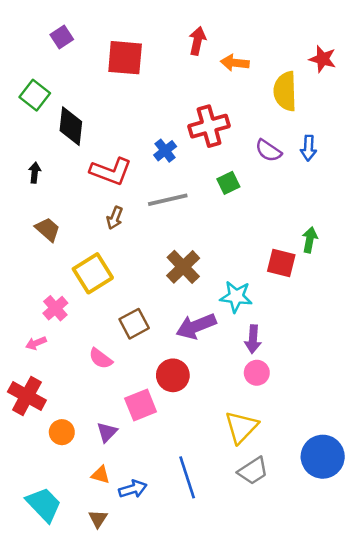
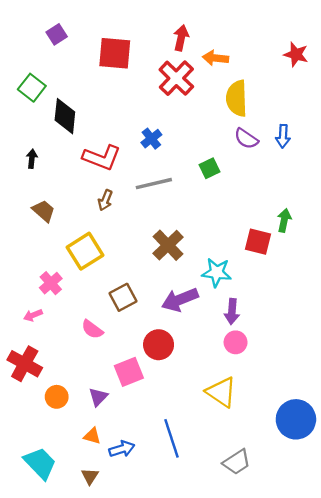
yellow semicircle: (285, 91) -> (237, 98), moved
red cross: (209, 126) -> (176, 78), moved, turned -30
yellow triangle: (241, 427) -> (221, 392), turned -40
gray trapezoid: (253, 471) -> (237, 462), moved

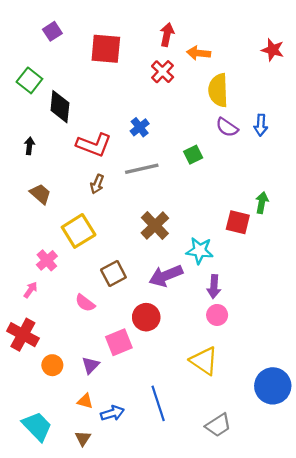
red cross: (176, 78) -> (163, 72), size x0.7
pink arrow: (33, 315) -> (31, 290), turned 147

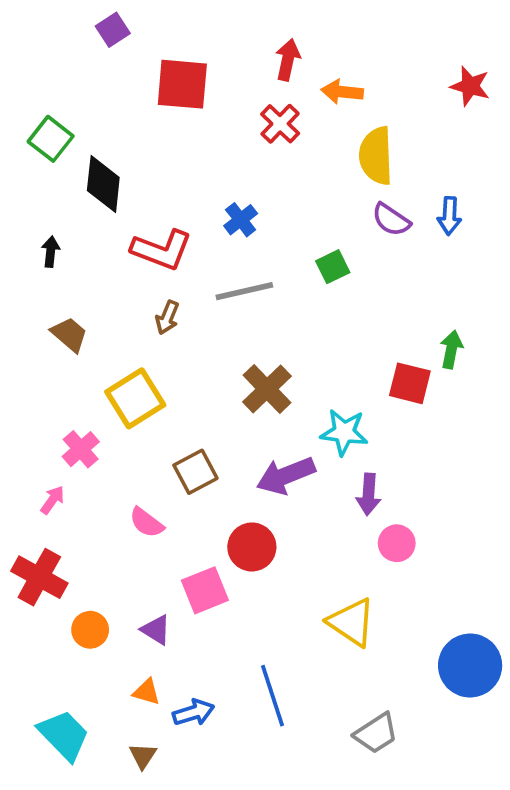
purple square: (52, 31) -> (113, 30), moved
pink circle: (217, 315) -> (397, 543), moved
purple triangle: (91, 365) -> (156, 630), turned -42

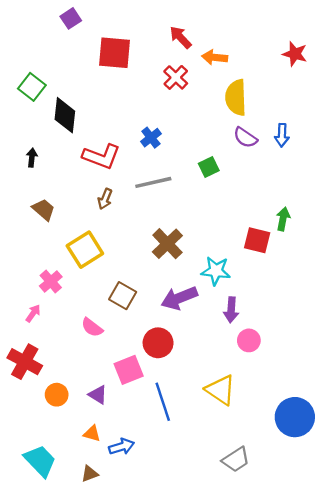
red arrow: (288, 60) -> (180, 37), turned -55
brown square: (195, 472) -> (123, 296), turned -32
blue line: (273, 696) -> (163, 402), moved
brown triangle: (143, 756) -> (90, 474), turned 36

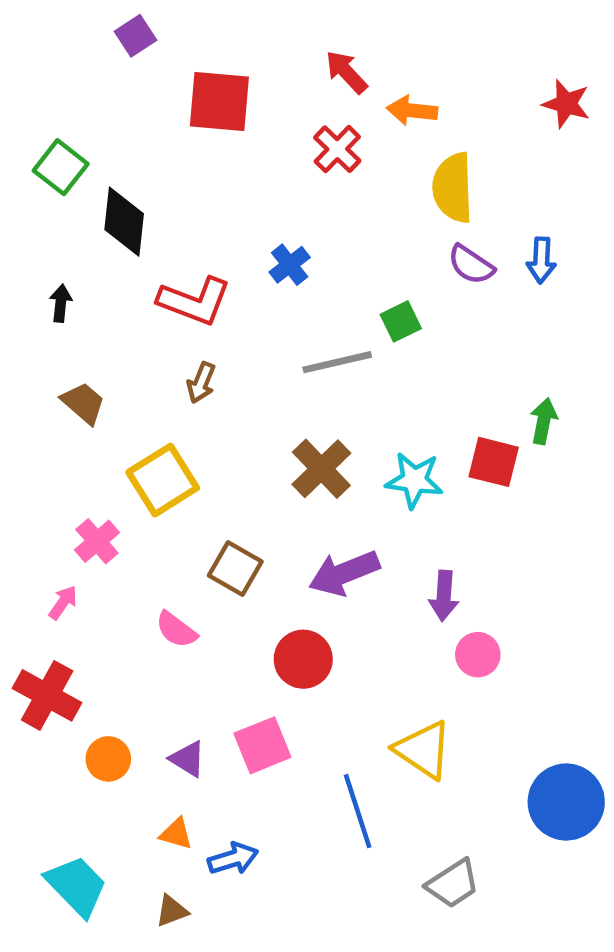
gray line: (153, 182) -> (337, 362), moved
cyan star: (216, 271) -> (414, 480), moved
pink square: (129, 370) -> (262, 745), moved
blue line: (163, 402) -> (358, 811), moved

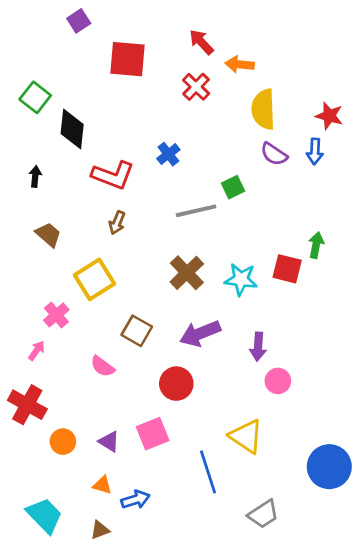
red star: (566, 104) -> (329, 116), moved

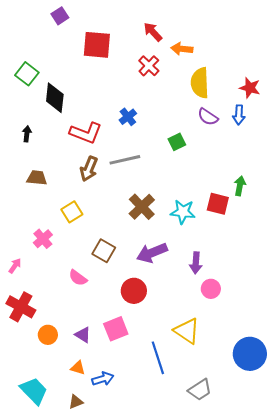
gray line: (196, 211) -> (125, 160), moved
brown arrow: (117, 223) -> (89, 169), size x1.4
brown trapezoid: (48, 235) -> (37, 178), turned -35
yellow square: (95, 279) -> (72, 212), size x0.7
pink arrow: (37, 351) -> (15, 266), moved

